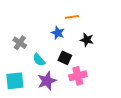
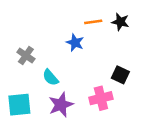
black star: (87, 40) -> (120, 22), moved
black square: (65, 58) -> (120, 75), moved

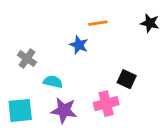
black star: (120, 22) -> (150, 23), moved
cyan semicircle: (50, 78) -> (53, 82), turned 144
purple star: (61, 105) -> (64, 110), turned 30

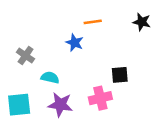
black square: (127, 79) -> (120, 75), turned -30

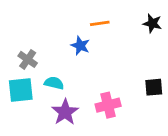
black square: (120, 75) -> (154, 87), moved
cyan square: (19, 105) -> (21, 90), moved
purple star: (60, 105) -> (65, 112), turned 30

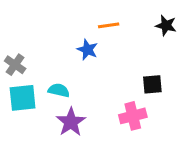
gray cross: (28, 59) -> (15, 65), moved
black square: (154, 87) -> (152, 84), moved
pink cross: (108, 105) -> (133, 116), moved

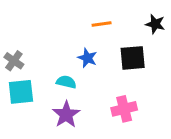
blue star: (87, 50) -> (87, 58), moved
black square: (152, 84) -> (133, 58), moved, size x1.4
cyan semicircle: (59, 90) -> (66, 82), moved

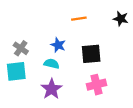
blue star: (87, 58) -> (58, 45), moved
black square: (133, 58) -> (91, 54), moved
gray cross: (14, 61) -> (21, 48), moved

